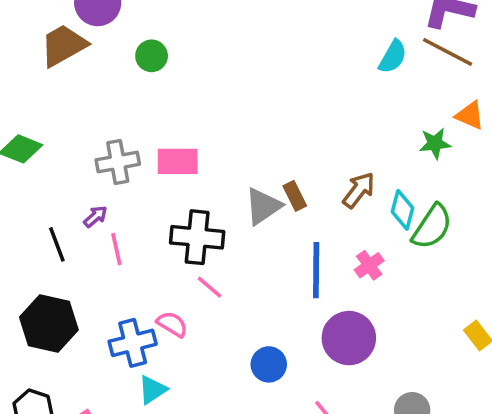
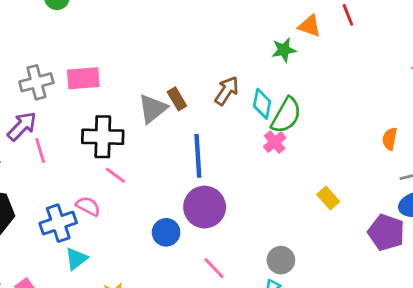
purple arrow: (95, 217) -> (22, 126), size x1.6
pink cross: (369, 265) -> (275, 142), moved
purple circle: (349, 338) -> (205, 207), moved

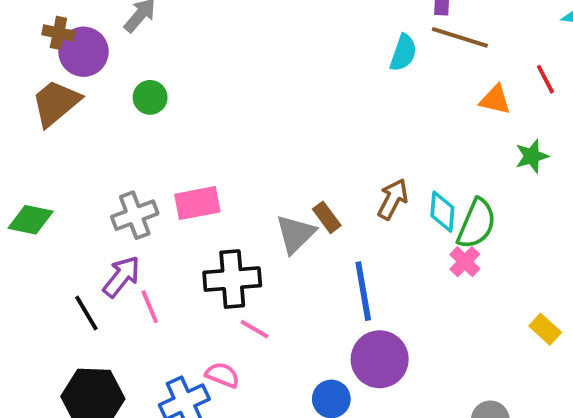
green star: (284, 50) -> (532, 156), moved

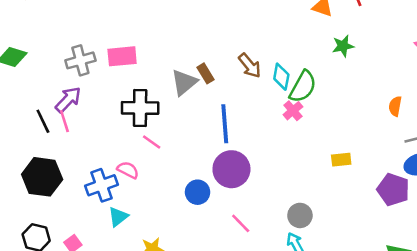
brown arrow: (393, 199) -> (250, 66), turned 108
pink line: (150, 307) -> (64, 121), moved
yellow rectangle: (545, 329) -> (341, 160), turned -54

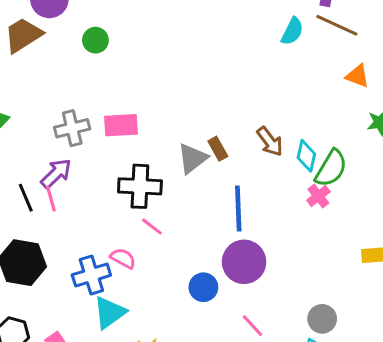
cyan triangle: (118, 217) -> (110, 313), size x1.4

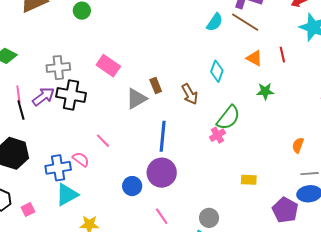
pink rectangle: (121, 125) -> (108, 66), moved, turned 30
brown rectangle: (218, 149) -> (156, 86), moved
cyan diamond: (306, 156) -> (217, 71), moved
black cross: (140, 186) -> (71, 95), moved
pink line: (51, 198) -> (18, 94), moved

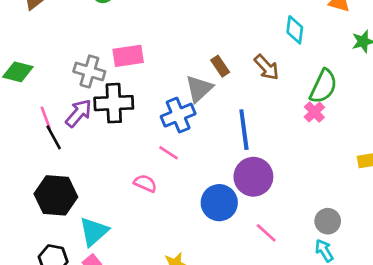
pink rectangle: (108, 66) -> (128, 56), moved, turned -30
gray cross: (58, 68) -> (89, 71), turned 35
blue cross: (58, 168) -> (178, 115), moved
blue circle: (132, 186) -> (219, 203), size x1.4
cyan triangle: (67, 195) -> (94, 232), moved

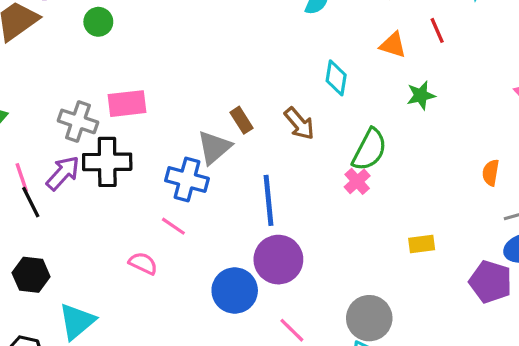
blue cross: (178, 115) -> (187, 180), turned 36
black hexagon: (56, 195) -> (31, 275), size x0.7
gray circle: (328, 221) -> (369, 318), size x1.4

